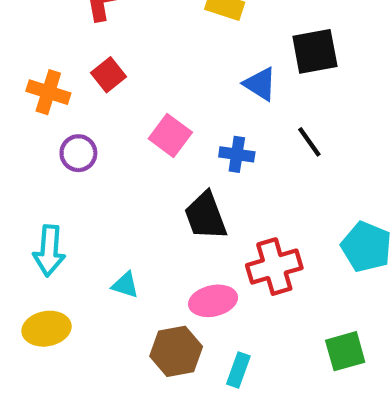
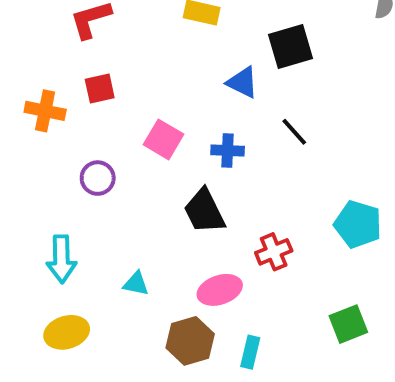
red square: (109, 75) -> (100, 89), turned 32
purple circle: (78, 153) -> (98, 178), moved
red cross: (274, 267) -> (274, 252), size x0.7

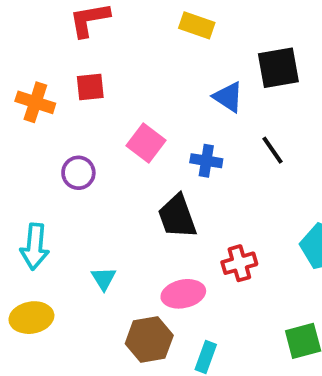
cyan triangle: (136, 284) -> (104, 278), turned 40

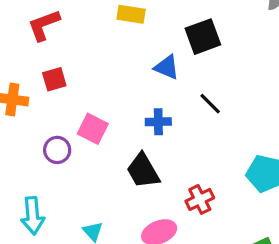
pink square: (146, 143) -> (93, 129), moved

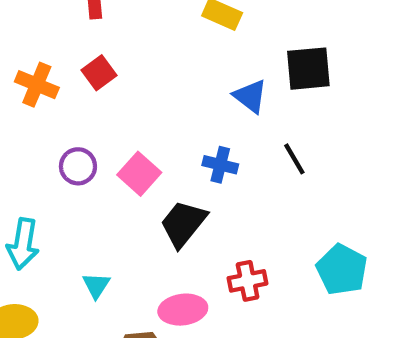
red square: (54, 79) -> (99, 73), turned -35
pink square: (93, 129) -> (139, 174), moved
black trapezoid: (143, 171) -> (183, 224), turned 54

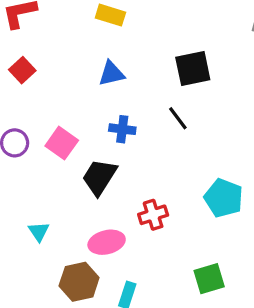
black square: (308, 69) -> (193, 69), moved
blue triangle: (250, 96) -> (111, 74), moved, turned -44

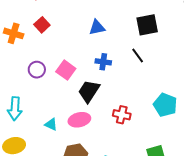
red cross: (153, 215) -> (122, 115), turned 30
cyan triangle: (39, 231) -> (51, 124), turned -32
pink ellipse: (107, 242) -> (79, 120), moved

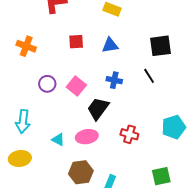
red square: (42, 25) -> (76, 42), moved, turned 35
cyan pentagon: (165, 105) -> (174, 127), turned 30

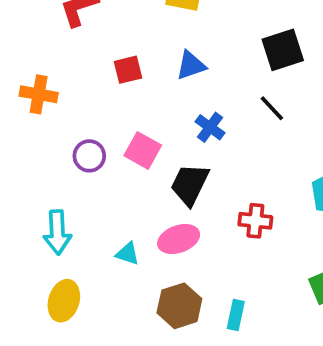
blue cross: (114, 80) -> (210, 127), turned 35
yellow ellipse: (20, 158) -> (64, 301), turned -55

